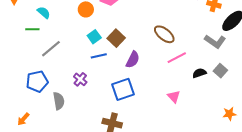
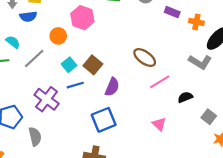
gray line: (51, 49) -> (34, 59), moved
gray square: (220, 71) -> (209, 117), moved
purple cross: (80, 79) -> (47, 99), moved, size x1.6

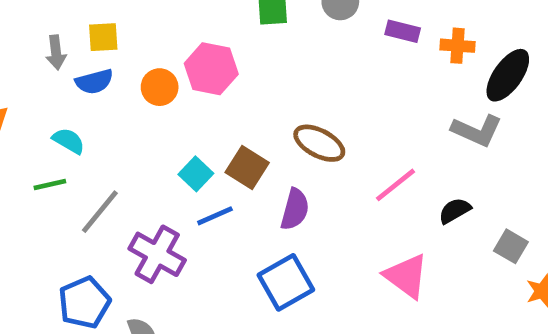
orange circle: (58, 36) -> (160, 87), moved
brown ellipse: (145, 58) -> (319, 143), moved
gray line: (34, 59) -> (100, 212), moved
pink triangle: (159, 124) -> (406, 276), size x1.5

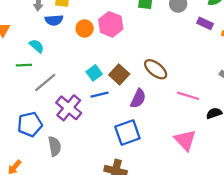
pink line: (396, 185) -> (188, 96), turned 45

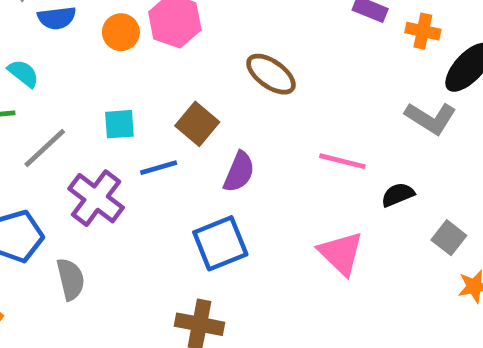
brown ellipse: (156, 69) -> (271, 74), moved
cyan square: (94, 73) -> (119, 124), moved, turned 35

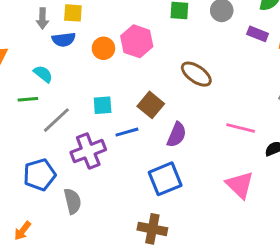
purple cross: (96, 198) -> (88, 151), turned 32

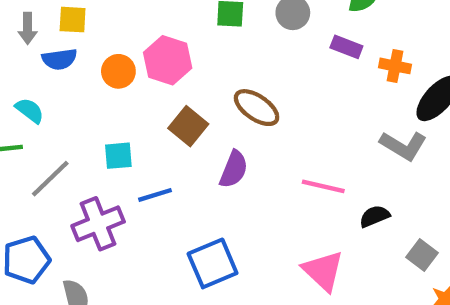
brown square: (151, 105) -> (188, 126), moved
purple semicircle: (177, 135) -> (234, 169), moved

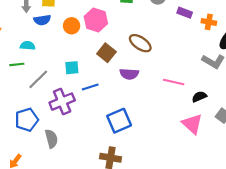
cyan semicircle: (30, 110) -> (28, 46), turned -32
purple semicircle: (234, 169) -> (129, 74), turned 72
pink triangle: (323, 271) -> (192, 124), moved

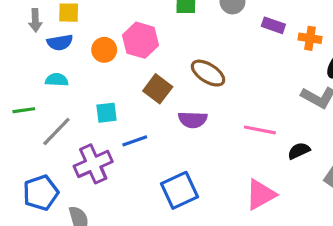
cyan semicircle: (28, 46) -> (57, 80), moved
pink triangle: (192, 124) -> (261, 195), moved, turned 50

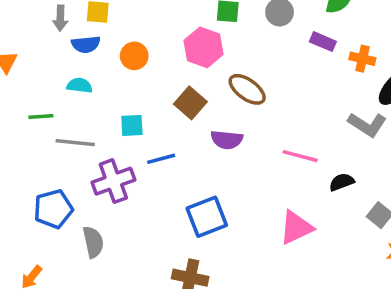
pink hexagon: (141, 40) -> (204, 47), moved
gray line: (56, 132) -> (75, 143), turned 48

